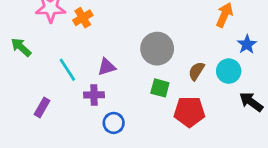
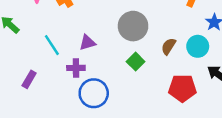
green square: (160, 88) -> (136, 62), turned 30
red pentagon: (189, 112) -> (182, 88), moved
blue circle: (114, 123) -> (94, 93), size x1.5

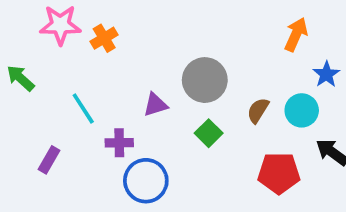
purple triangle: (87, 43) -> (155, 105), moved

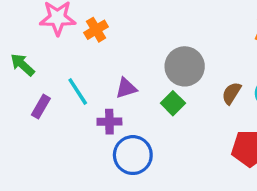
purple triangle: (155, 105) -> (126, 88), moved
green square: (209, 133) -> (173, 103), moved
purple rectangle: (49, 160) -> (41, 107), moved

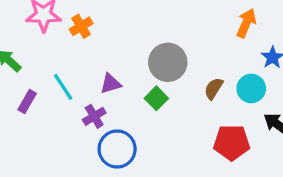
purple cross: (109, 122) -> (94, 116), turned -30

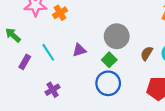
purple cross: (94, 116) -> (53, 90), moved
blue circle: (117, 149) -> (108, 83), moved

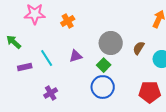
orange cross: (60, 13) -> (68, 21), moved
brown semicircle: (147, 53) -> (139, 48), moved
purple rectangle: (25, 62) -> (25, 67), turned 48

